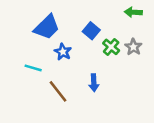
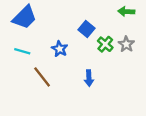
blue trapezoid: (47, 27) -> (25, 17), moved
cyan line: (33, 68) -> (22, 51), moved
brown line: (58, 91) -> (42, 77), moved

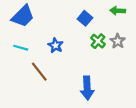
blue square: (87, 29) -> (85, 18), moved
blue arrow: (89, 78) -> (87, 88), moved, size x1.5

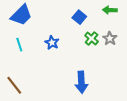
cyan line: (21, 48) -> (19, 45), turned 56
brown line: (39, 72) -> (14, 85), moved

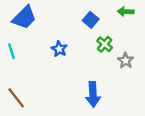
gray star: (110, 38) -> (126, 61), moved
cyan line: (19, 45) -> (11, 51), moved

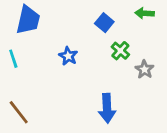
blue trapezoid: (24, 17) -> (28, 20), turned -32

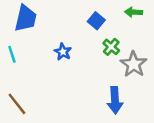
gray star: (144, 69) -> (134, 64), size x1.5
blue arrow: (107, 108) -> (115, 100), moved

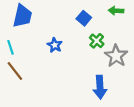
brown line: (17, 104) -> (15, 71), moved

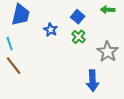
green cross: (97, 41) -> (79, 37), moved
blue star: (55, 45) -> (51, 30), moved

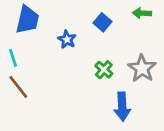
green cross: (79, 37) -> (104, 70), moved

